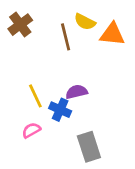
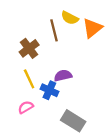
brown cross: (20, 25) -> (29, 48), moved
orange triangle: (112, 34) -> (92, 28), turned -45
gray rectangle: (89, 147) -> (73, 121), turned -40

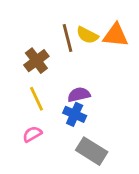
yellow semicircle: (70, 18) -> (87, 35), moved
orange triangle: (92, 28) -> (116, 35), turned 45
blue cross: (49, 90) -> (75, 114), moved

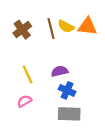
brown cross: (36, 61) -> (22, 30), moved
blue cross: (75, 114) -> (67, 90), moved
gray rectangle: (92, 151) -> (69, 114), turned -30

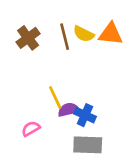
purple semicircle: (60, 71) -> (69, 110), moved
yellow line: (28, 74) -> (55, 98), moved

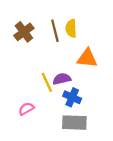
yellow semicircle: (84, 34) -> (71, 28), turned 60
orange triangle: (111, 34) -> (87, 58), moved
purple semicircle: (69, 110) -> (62, 79), moved

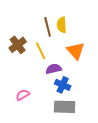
brown cross: (24, 32) -> (18, 45), moved
orange triangle: (87, 58) -> (76, 51), turned 42
yellow line: (47, 82) -> (41, 51), moved

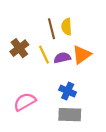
orange triangle: (76, 51) -> (82, 55), turned 36
purple semicircle: (54, 69) -> (62, 58), moved
pink semicircle: (23, 95) -> (25, 102), size x1.5

